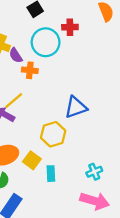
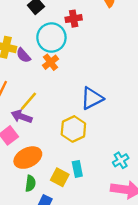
orange cross: (30, 70) -> (50, 62), moved, turned -35
yellow square: (32, 160) -> (60, 177), moved

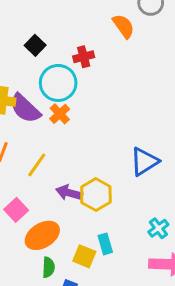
purple semicircle: (23, 55) -> (25, 108), size x1.6
blue triangle: (92, 98) -> (144, 162), moved
purple arrow: (22, 116) -> (69, 193), moved

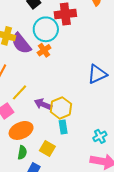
red cross: (84, 57) -> (65, 14), size x1.5
blue triangle: (144, 162) -> (97, 74), moved
yellow line: (37, 165) -> (19, 92), moved
cyan rectangle: (105, 244) -> (63, 127), moved

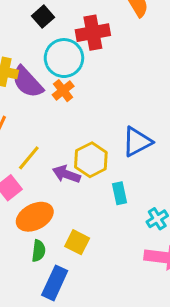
blue triangle: (97, 74) -> (137, 142), moved
yellow hexagon: (61, 108) -> (91, 160), moved
cyan rectangle: (63, 127) -> (119, 193), moved

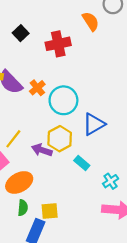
cyan circle: (64, 58) -> (63, 100), moved
cyan rectangle: (119, 193) -> (82, 163), turned -35
yellow square: (77, 242) -> (50, 211), moved, turned -30

